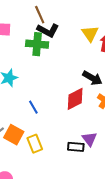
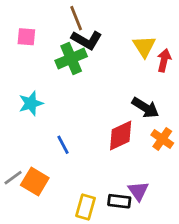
green cross: (37, 44) -> (71, 59), turned -30
yellow rectangle: (35, 144) -> (86, 207), moved, turned 36

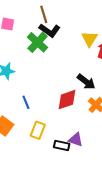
green cross: (71, 59) -> (37, 42), turned -30
purple triangle: (138, 191) -> (76, 140), turned -42
yellow rectangle: (86, 207) -> (38, 130), moved

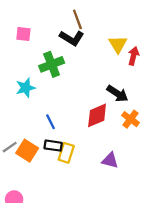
brown line: (44, 14) -> (77, 19), moved
green cross: (37, 42) -> (52, 64), moved, turned 30
black rectangle: (62, 146) -> (53, 146), moved

